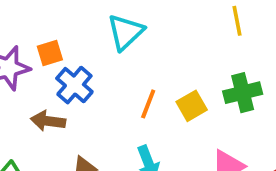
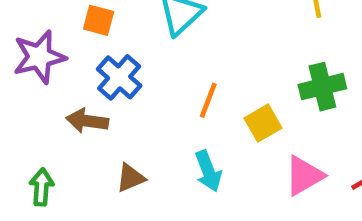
orange square: (50, 53) -> (99, 20), moved, turned 32
yellow square: (192, 106) -> (263, 123), moved

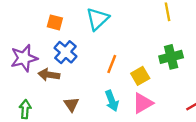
purple star: (39, 57) -> (24, 58), moved
pink triangle: (304, 176) -> (143, 103), moved
brown triangle: (131, 178) -> (71, 104), turned -42

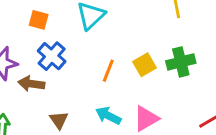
yellow square: (140, 76) -> (145, 65), moved
cyan arrow: (112, 101) -> (108, 116), turned 138

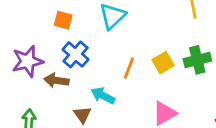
cyan arrow: (108, 116) -> (103, 95), moved

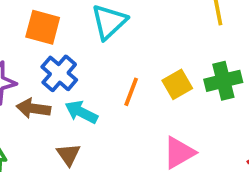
orange square: (63, 20) -> (43, 27), size x1.4
cyan arrow: (103, 95) -> (81, 112), moved

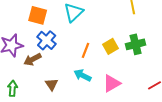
brown arrow: (33, 108) -> (33, 59), turned -36
cyan arrow: (81, 112) -> (83, 75), moved

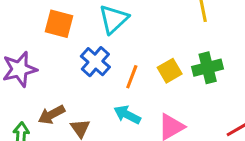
blue cross: (47, 40) -> (95, 62), moved
brown arrow: (33, 59) -> (51, 115), moved

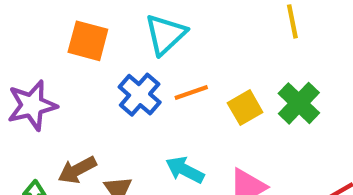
green cross: (208, 68) -> (299, 103), turned -32
orange line: (132, 77) -> (191, 92), moved, turned 50

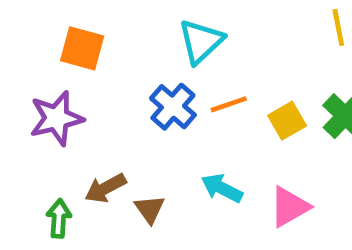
orange square: (88, 41) -> (82, 48), moved

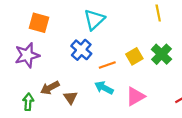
orange line: (229, 104) -> (107, 65), moved

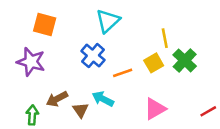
yellow line: (158, 13) -> (165, 38), moved
purple star: (27, 55) -> (31, 62), turned 30
cyan arrow: (104, 88) -> (103, 99), moved

